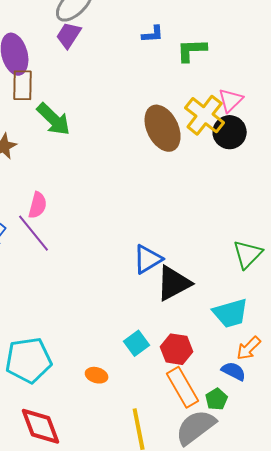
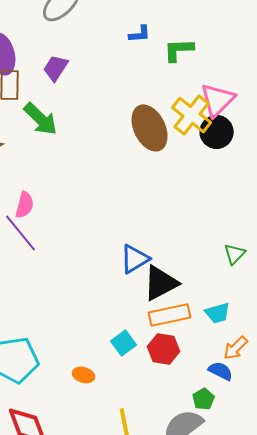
purple trapezoid: (69, 35) -> (56, 68), moved
pink triangle: (231, 100) -> (218, 100), size x1.4
green triangle: (248, 254) -> (235, 254), size x0.7
cyan trapezoid: (231, 313) -> (218, 313), size x0.7
orange rectangle: (183, 387) -> (170, 315), moved, turned -72

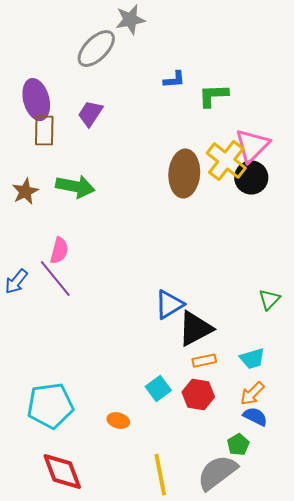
green arrow: (41, 119) -> (75, 187), moved, turned -33
brown ellipse: (150, 128) -> (184, 174), turned 30
orange rectangle: (170, 315) -> (204, 361), size x0.6
orange arrow: (236, 348) -> (252, 394), moved

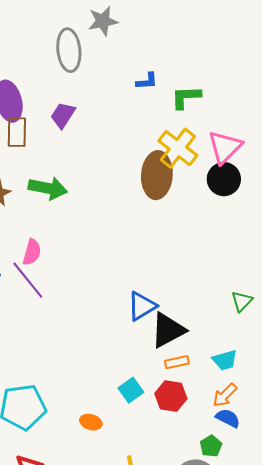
gray ellipse: (96, 49) -> (69, 50), turned -51
yellow cross: (226, 161) -> (178, 148), moved

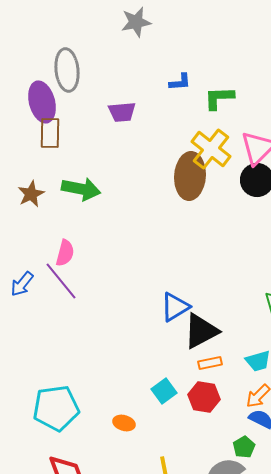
gray ellipse: (69, 50) -> (67, 70), moved
purple trapezoid: (63, 115) -> (122, 112), moved, turned -128

